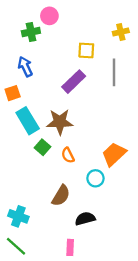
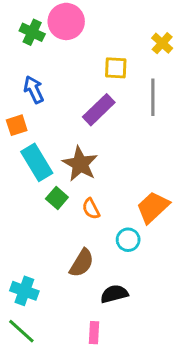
pink circle: (49, 16) -> (66, 21), size x1.5
green cross: (31, 32) -> (32, 32), moved, turned 36
yellow cross: (121, 32) -> (162, 43), turned -35
brown star: (60, 122) -> (80, 164), turned 30

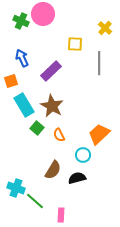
purple rectangle: (99, 110) -> (51, 71), moved
black semicircle: (114, 294) -> (77, 178), moved
green line: (21, 331) -> (35, 201), moved

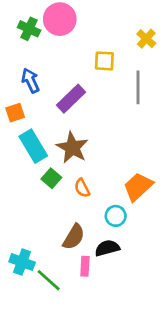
pink rectangle: (61, 215) -> (85, 266), moved

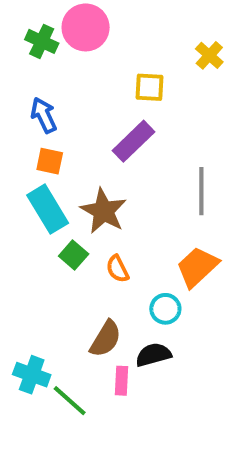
gray line: (138, 87) -> (201, 191), moved
purple rectangle: (71, 99) -> (133, 141), moved
orange square: (15, 113) -> (50, 161), moved, turned 30

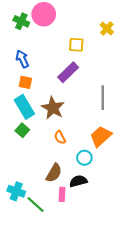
green square: (74, 255) -> (22, 130), moved

